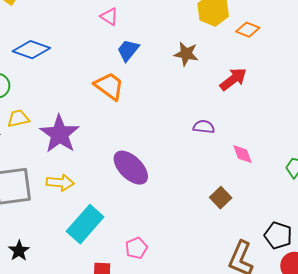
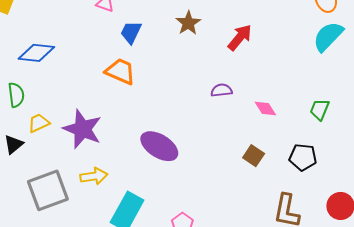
brown star: (186, 54) -> (188, 23), turned -30
black pentagon: (278, 235) -> (303, 157), moved

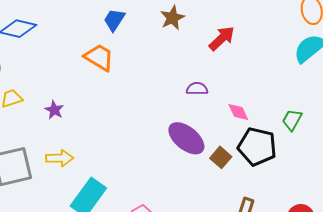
purple star: (82, 129) -> (54, 110), size x0.5
purple ellipse: (159, 146) -> (186, 138), moved
black pentagon: (303, 157) -> (257, 147), moved, size x1.4

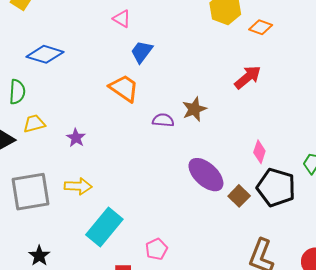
brown star: (172, 18) -> (194, 109), moved
purple semicircle: (197, 89) -> (163, 120), moved
pink diamond: (238, 112) -> (259, 152), turned 40

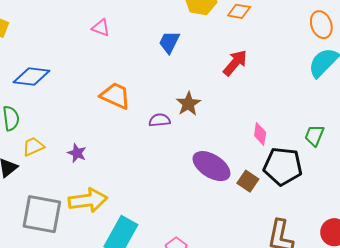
blue trapezoid: (142, 52) -> (169, 42), moved
yellow arrow: (78, 186) -> (88, 200), size x1.4
gray square: (30, 192) -> (42, 214), turned 30

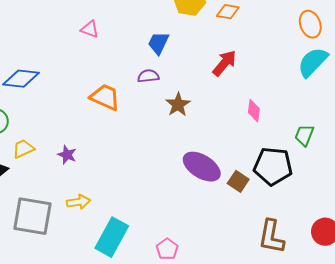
purple semicircle: (160, 120) -> (148, 76), moved
pink diamond: (260, 134) -> (254, 111), moved
yellow arrow: (88, 200) -> (78, 202), size x0.6

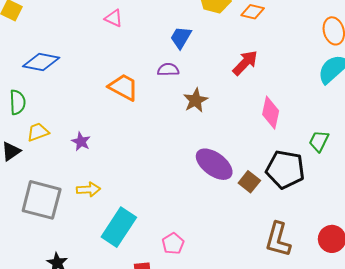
pink diamond: (254, 111) -> (271, 113), size x1.4

